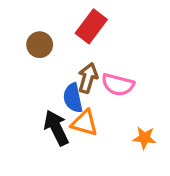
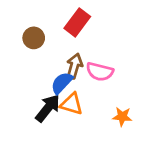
blue semicircle: (73, 98) -> (62, 83), turned 55
black arrow: (56, 128) -> (48, 108), turned 64

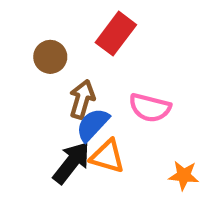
brown arrow: (74, 66) -> (82, 99), moved

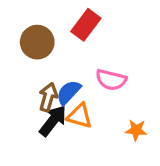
brown circle: (50, 57) -> (37, 42), size x1.4
brown arrow: (82, 99) -> (48, 97), moved

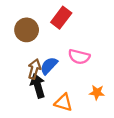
orange triangle: (80, 116) -> (63, 103), moved
black arrow: (53, 121) -> (38, 86), turned -55

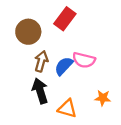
blue semicircle: (49, 66) -> (64, 66), moved
brown arrow: (34, 69) -> (41, 61), moved

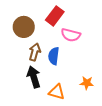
pink semicircle: (84, 60) -> (71, 35), moved
blue semicircle: (64, 66) -> (54, 56), turned -36

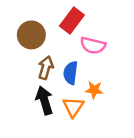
orange star: (87, 83) -> (94, 90), moved
orange triangle: (57, 92) -> (73, 107), moved, turned 48

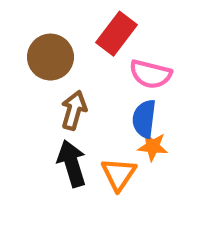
blue semicircle: (71, 73) -> (144, 119), moved

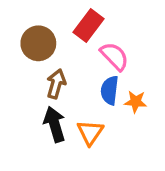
pink semicircle: (151, 74) -> (114, 56), turned -148
orange star: (153, 146) -> (136, 102), moved

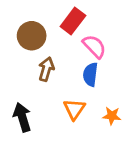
orange star: (136, 102) -> (112, 116), moved
black arrow: (55, 124) -> (22, 117), moved

